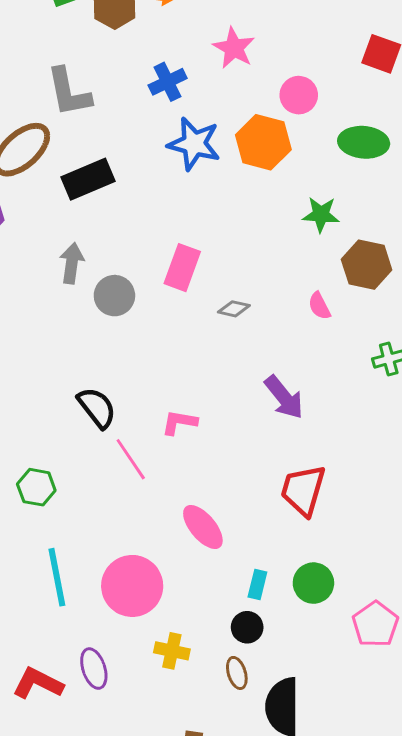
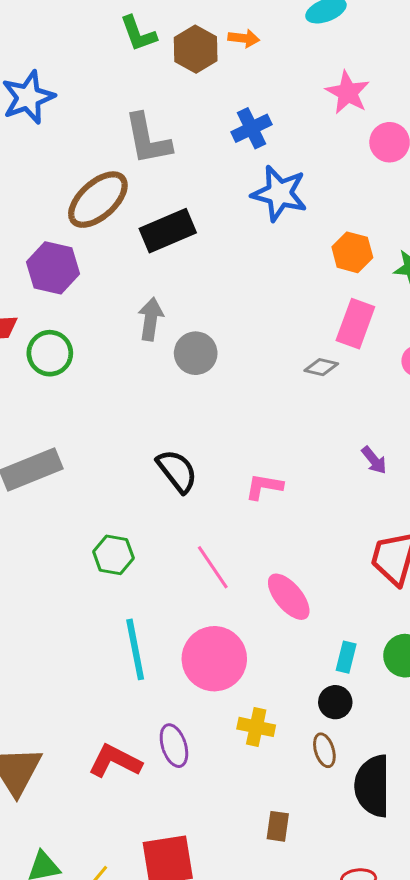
pink star: (234, 48) -> (348, 93), moved
orange hexagon: (263, 142) -> (352, 252), moved, size x0.7
pink rectangle: (182, 268) -> (355, 324), moved
purple arrow: (284, 397) -> (374, 460), size x0.6
pink line: (131, 459) -> (213, 567), moved

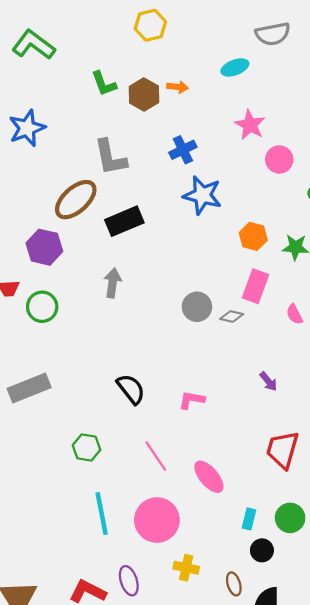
gray circle: (196, 353) -> (197, 307), moved
black circle: (335, 702) -> (262, 550), moved

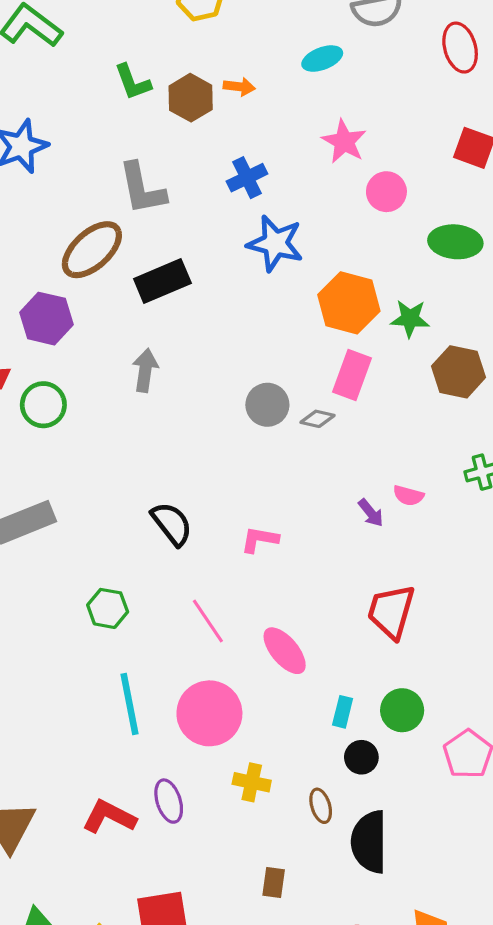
orange hexagon: (253, 236) -> (349, 303), size x1.5
pink semicircle: (294, 314) -> (408, 496), moved, turned -48

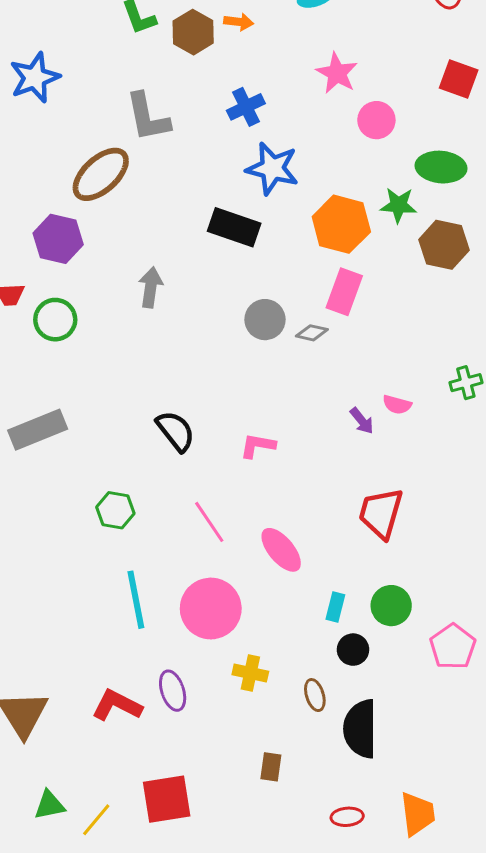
black rectangle: (162, 281) -> (234, 227), moved, turned 42
green star: (410, 319) -> (398, 205), moved
brown hexagon: (459, 372) -> (444, 245), moved

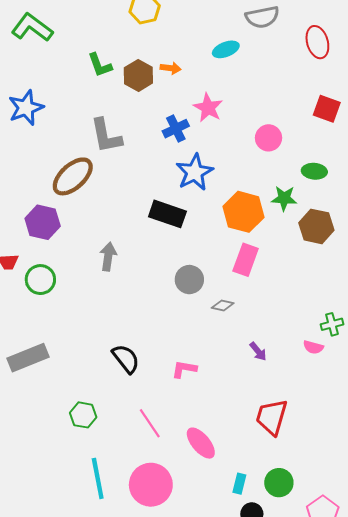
pink star: (337, 73) -> (208, 108), moved
green ellipse: (441, 167) -> (314, 171), size x0.7
blue star: (272, 168) -> (195, 172), turned 30
gray diamond: (312, 333) -> (223, 306), moved
pink semicircle: (397, 405) -> (313, 347), moved

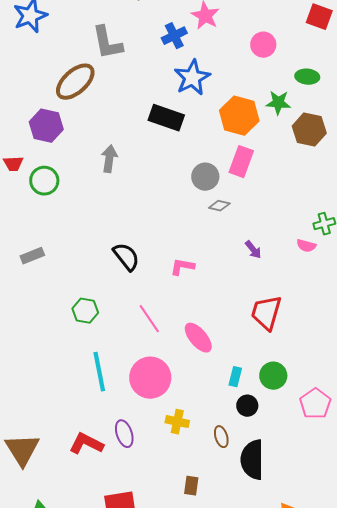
gray circle: (189, 280) -> (205, 177), moved
gray rectangle: (28, 358) -> (32, 256), size x0.6

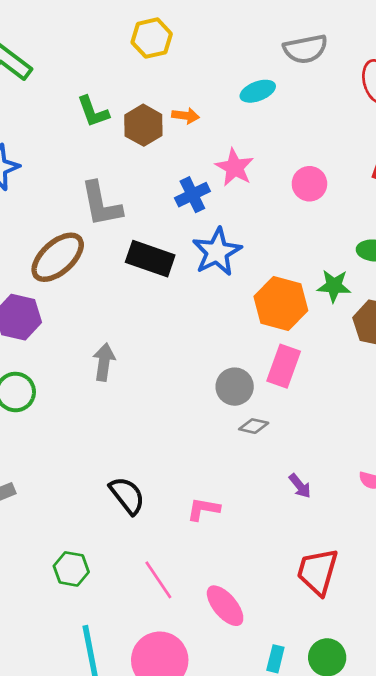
pink circle: (263, 45) -> (309, 184), moved
black rectangle: (166, 118) -> (150, 259), moved

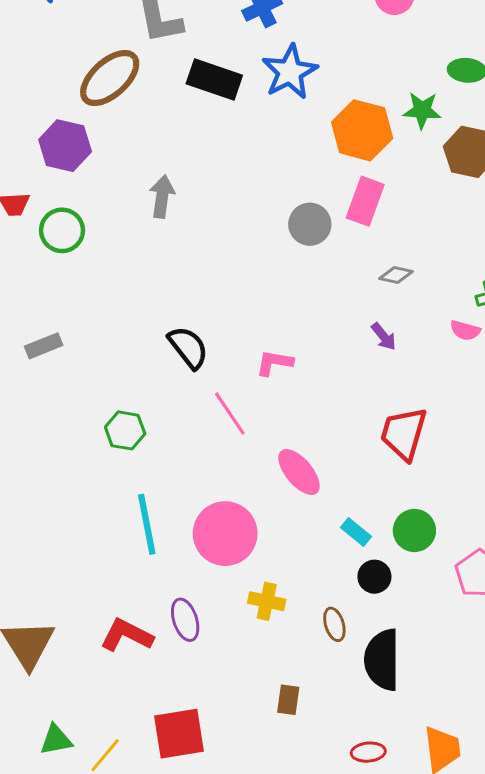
gray diamond: (254, 426) -> (396, 275), moved
pink line: (158, 580) -> (230, 414), moved
cyan rectangle: (275, 659) -> (356, 532), turned -65

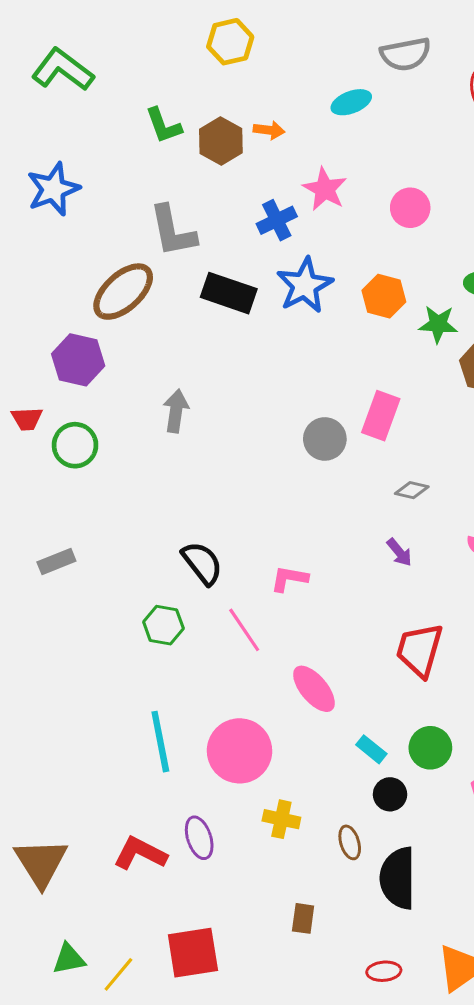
orange hexagon: (362, 130) -> (384, 296), moved, size x0.7
green hexagon: (125, 430) -> (163, 625), moved

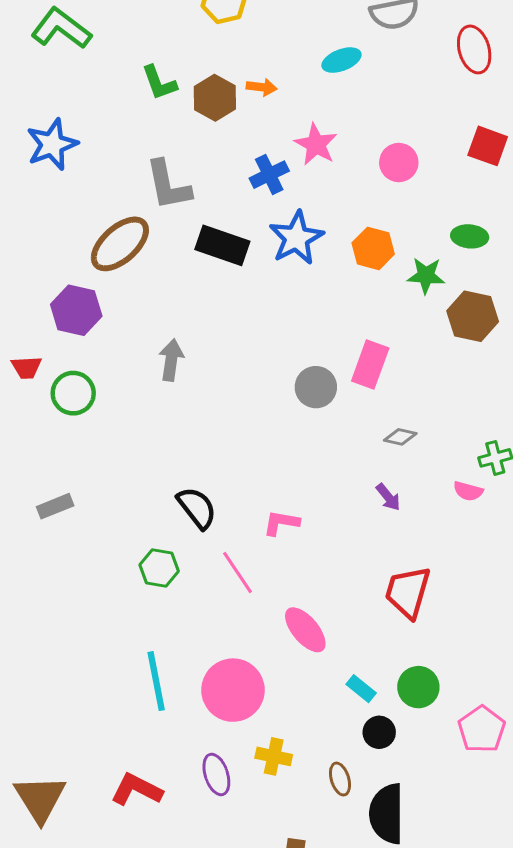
purple ellipse: (199, 838) -> (216, 774), moved

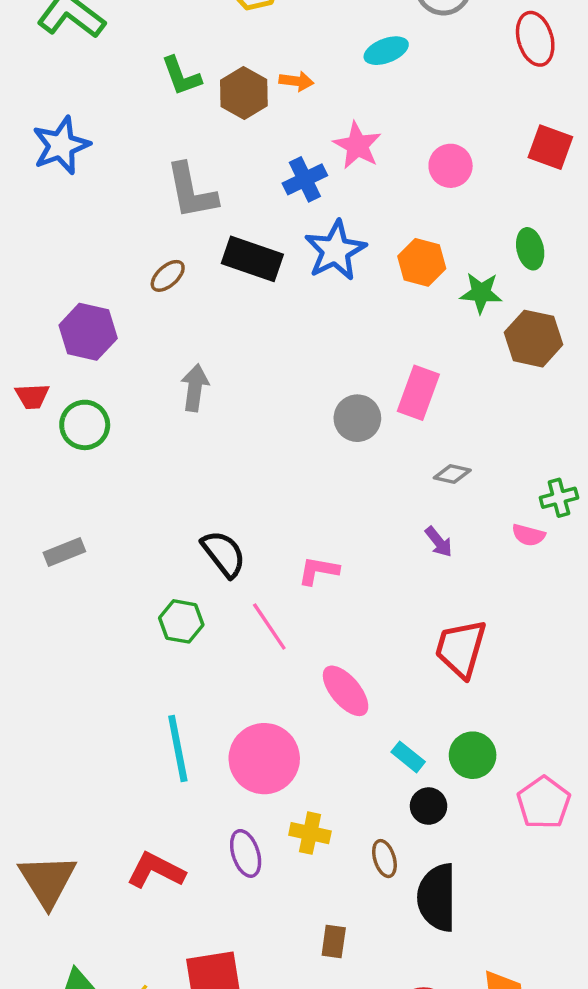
green ellipse: (470, 236) -> (530, 249), turned 72
brown ellipse: (120, 244) -> (168, 276), moved, size x0.5

